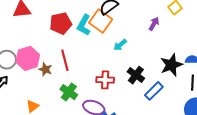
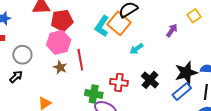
red pentagon: (61, 23) -> (62, 20), moved
pink hexagon: (28, 58) -> (59, 42), moved
blue rectangle: (154, 91) -> (182, 92), moved
green cross: (69, 92) -> (94, 94), moved, turned -30

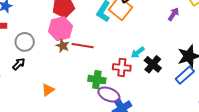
cyan arrow: (137, 49) -> (138, 52), moved
red line: (80, 60) -> (83, 46), turned -70
brown star: (60, 67) -> (63, 46), moved

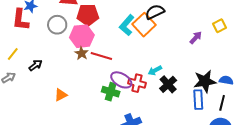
gray circle: (25, 42) -> (57, 25), moved
blue rectangle: (185, 75) -> (198, 100), turned -60
purple ellipse: (109, 95) -> (121, 80), moved

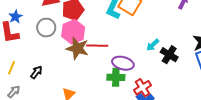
brown star: (82, 53) -> (77, 48), size x1.6
red cross: (137, 83) -> (143, 88), moved, turned -30

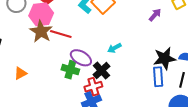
black cross: (169, 55) -> (101, 71), moved

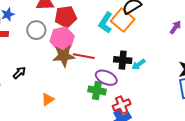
brown star: (41, 32) -> (64, 56), turned -30
black cross: (101, 71) -> (123, 60), moved, turned -36

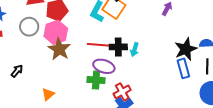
brown star: (64, 56) -> (59, 49), turned -30
red line: (84, 56) -> (98, 45), moved
cyan arrow: (139, 64) -> (135, 50), turned -32

